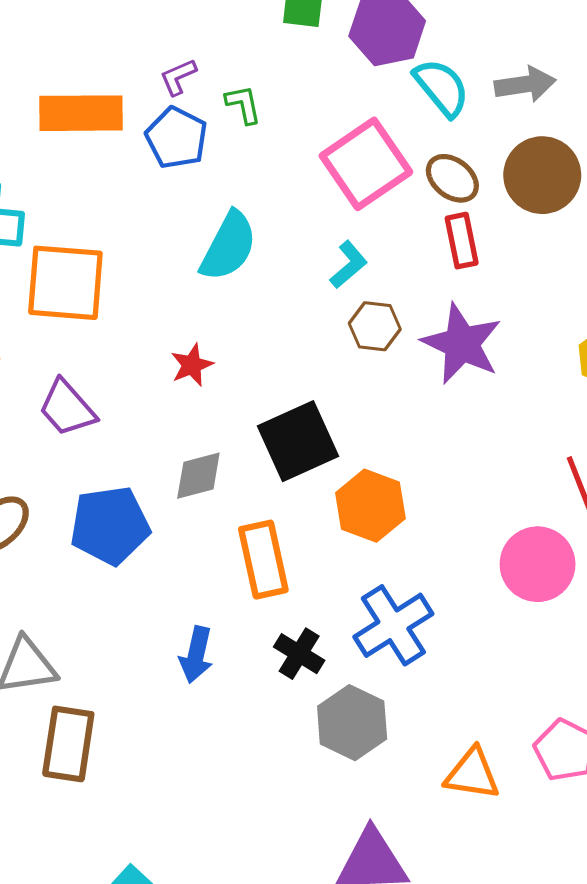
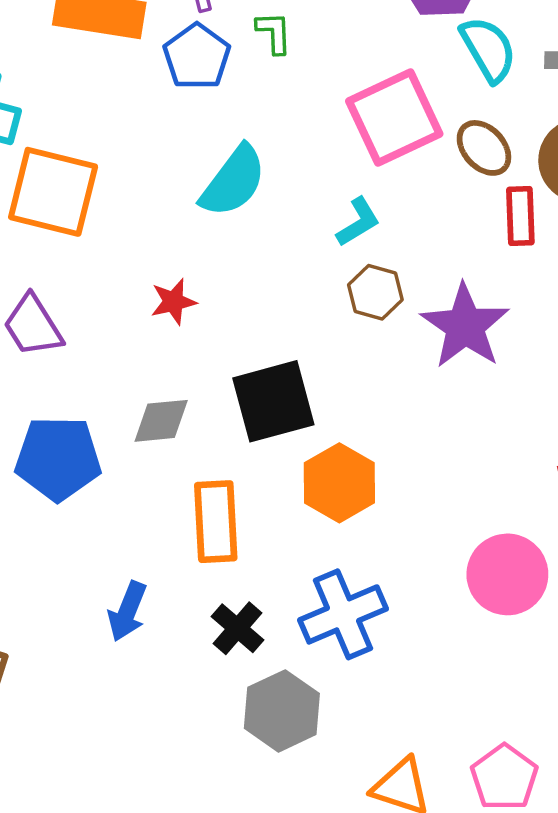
red rectangle: (462, 241) -> (520, 216), moved

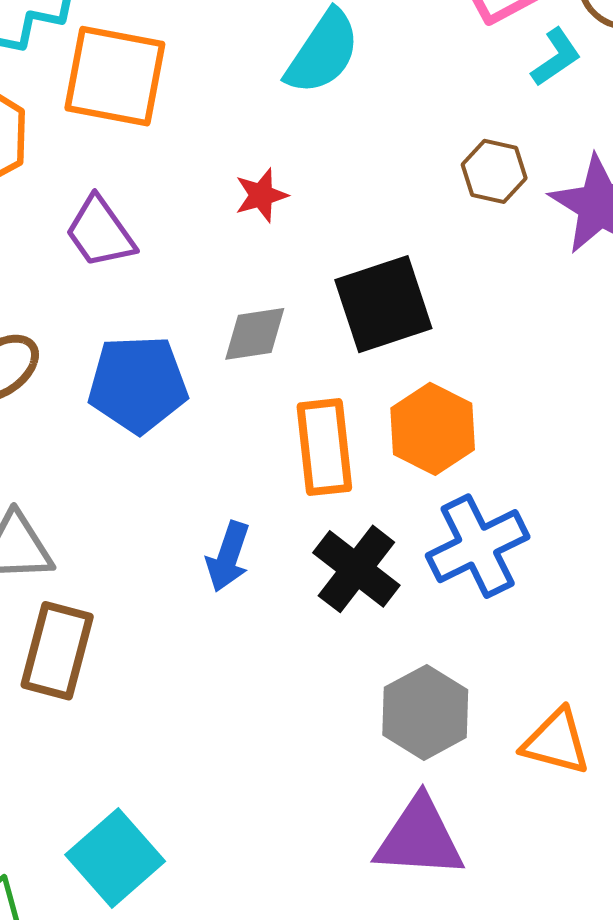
cyan L-shape: (358, 222) -> (556, 57), moved
orange hexagon: (339, 483) -> (433, 429), moved
black cross: (238, 628) -> (356, 569), size x1.4
gray hexagon: (282, 711) -> (425, 712), moved

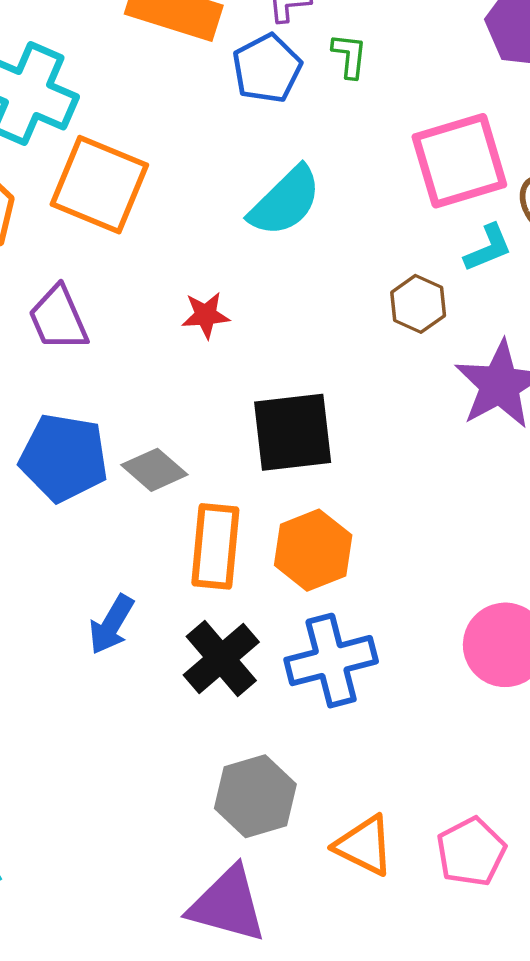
brown hexagon: (494, 171) -> (418, 304), moved
gray diamond: (255, 334) -> (154, 470), moved, turned 38

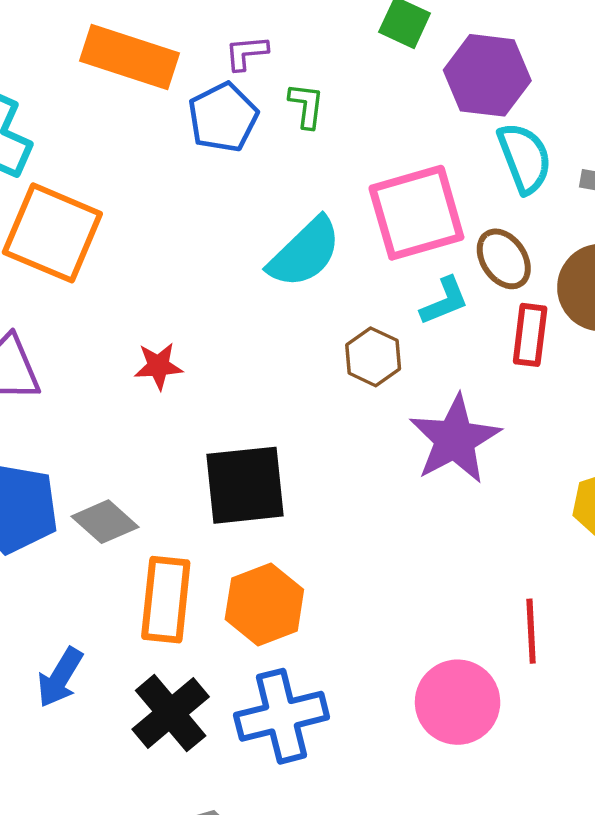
cyan semicircle: (285, 201) -> (305, 253), moved

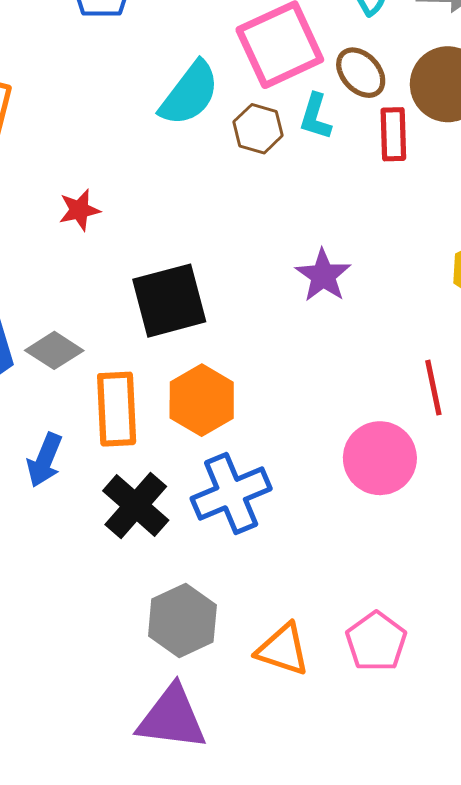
cyan L-shape: (444, 301) -> (315, 117), turned 138
brown hexagon: (373, 357) -> (258, 129), moved
purple star: (455, 439) -> (323, 275), moved, size x0.7
blue arrow: (60, 678) -> (45, 460), moved

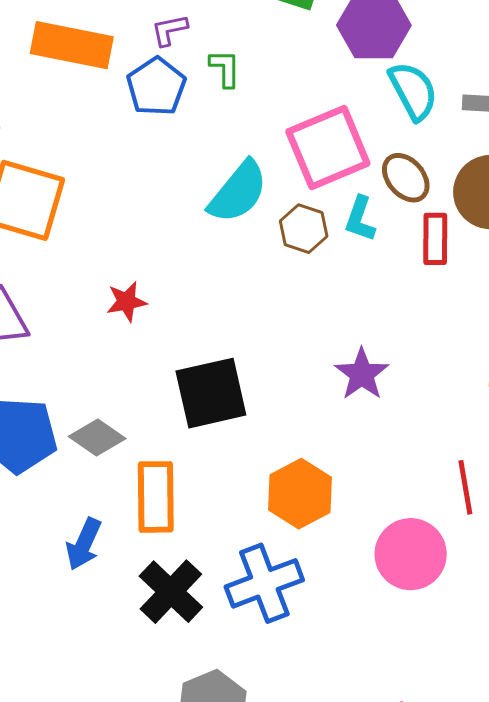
orange hexagon: (202, 400) -> (300, 494), moved

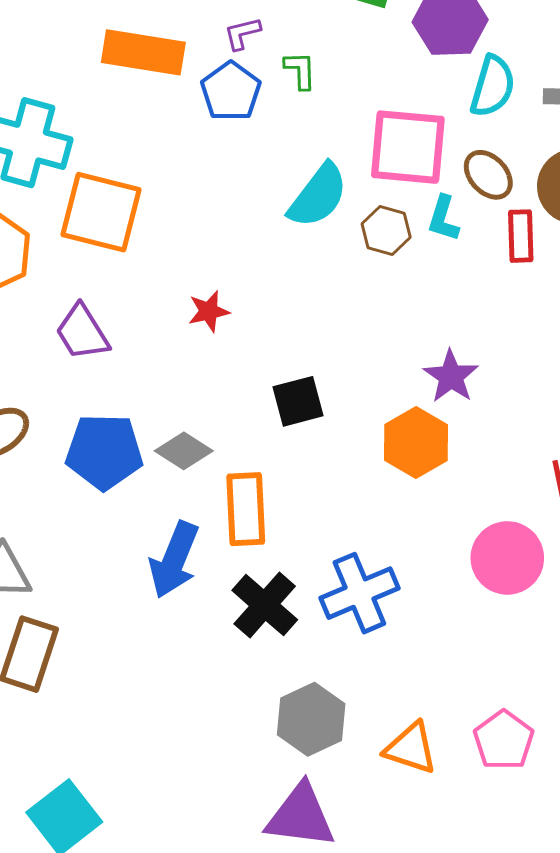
cyan semicircle: (413, 91) -> (493, 86), turned 46
pink square: (328, 148) -> (408, 147), turned 30
black square: (211, 393) -> (298, 401), size x0.7
orange hexagon: (300, 494) -> (416, 443), moved
blue arrow: (84, 544) -> (174, 560), size x1.4

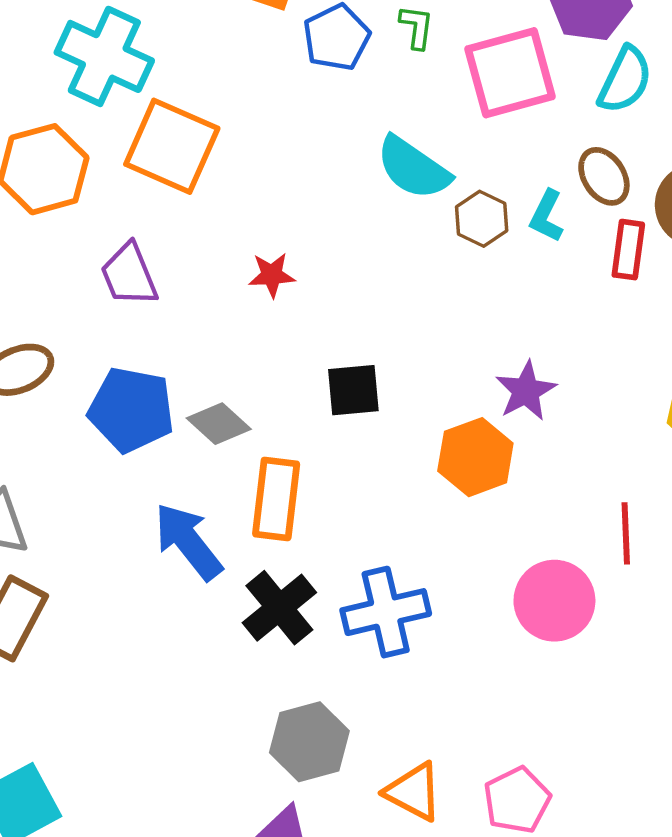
pink square: (408, 147) -> (510, 73), moved, turned -30
cyan semicircle: (318, 196) -> (413, 168), turned 78
blue arrow: (174, 560) -> (188, 541), turned 110

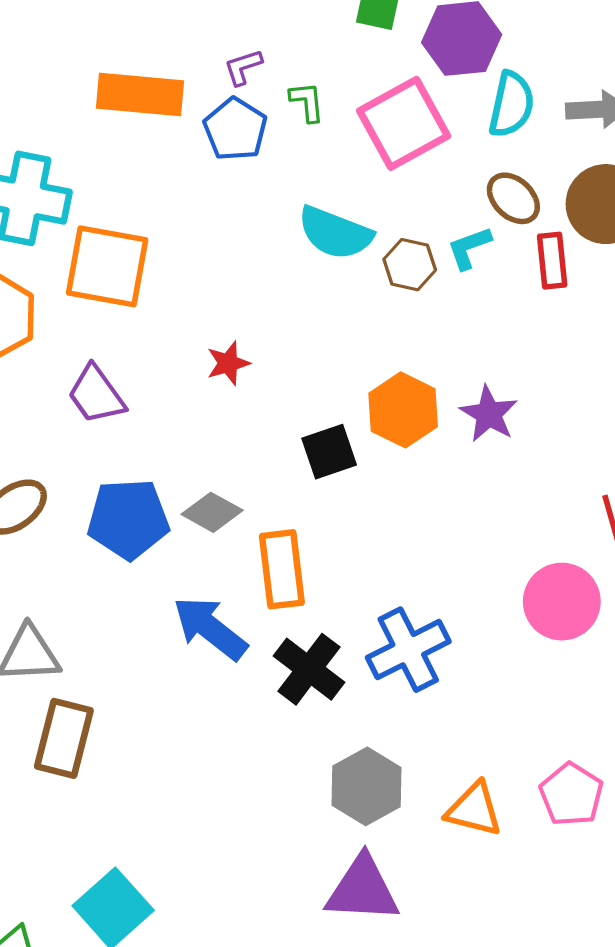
cyan L-shape: (547, 216) -> (469, 248), turned 57
orange hexagon: (475, 457) -> (403, 410), moved

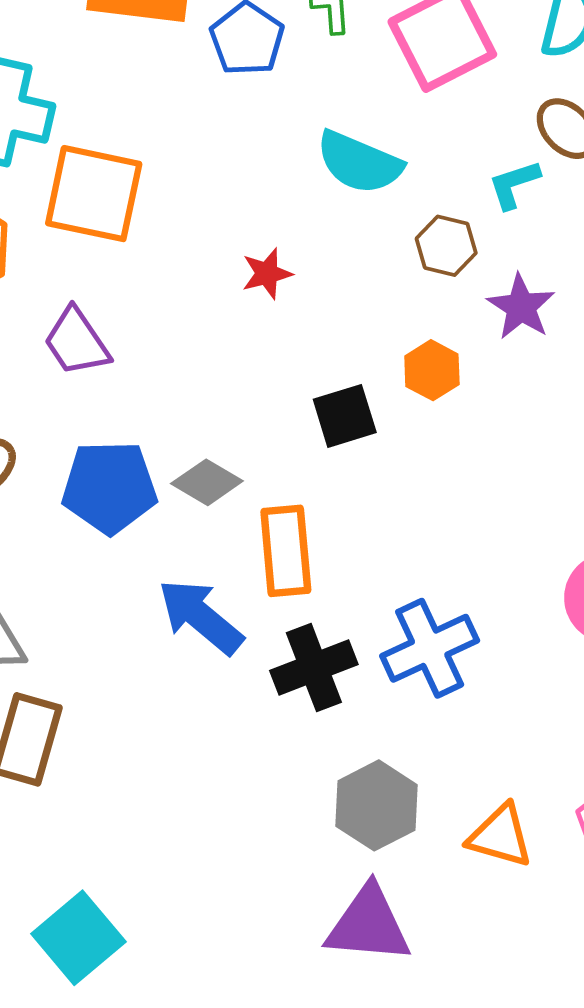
brown hexagon: (410, 265) -> (446, 246), moved
red star: (228, 363) -> (267, 274), moved
orange hexagon: (403, 410) -> (432, 370), size x0.7
purple star: (489, 414) -> (521, 307), moved
black cross: (309, 669) -> (314, 668), turned 30

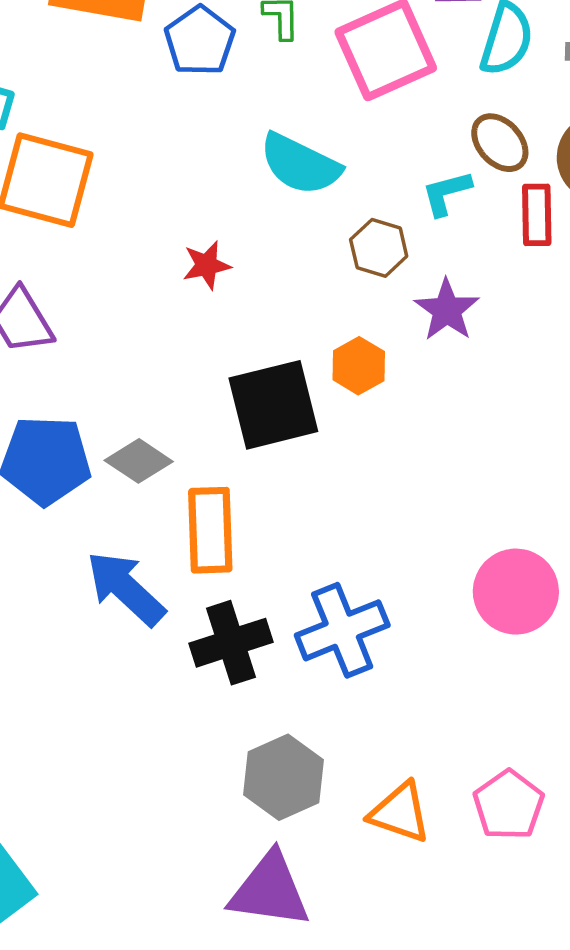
black square: (345, 416) -> (273, 405), size x1.5

